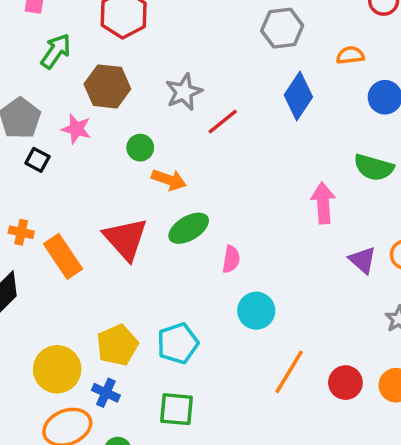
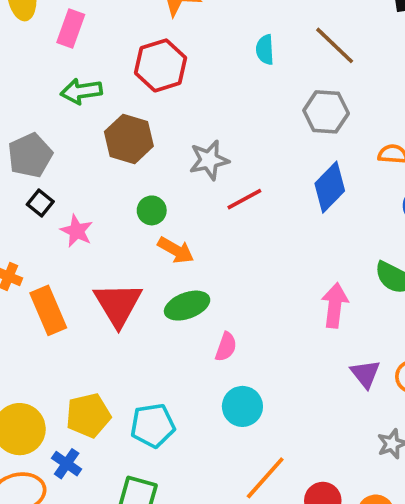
green arrow: (56, 51) -> (81, 91), turned -144
pink star: (76, 129) -> (77, 231), moved

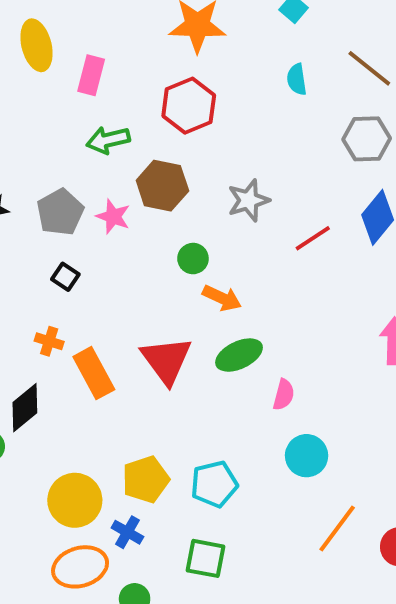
red line: (244, 199) -> (313, 238), moved
black square: (40, 203) -> (65, 277), moved
pink star: (77, 231) -> (113, 217), moved

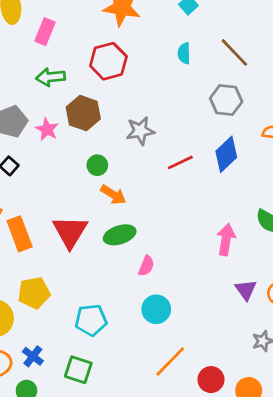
yellow pentagon: (146, 479) -> (34, 293), moved
blue cross: (127, 532) -> (33, 356), moved

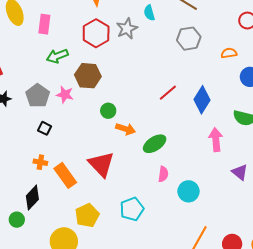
gray star: (140, 131) -> (127, 29), moved
blue diamond: (226, 154) -> (202, 100), moved
green ellipse: (120, 235) -> (155, 144), moved
cyan circle: (156, 309) -> (189, 191), moved
cyan pentagon: (91, 320) -> (132, 209), moved

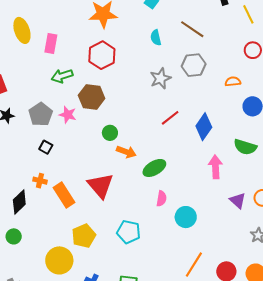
gray star: (127, 29) -> (160, 78), moved
black diamond: (32, 198) -> (19, 202), moved
cyan pentagon: (132, 209) -> (129, 232), turned 30

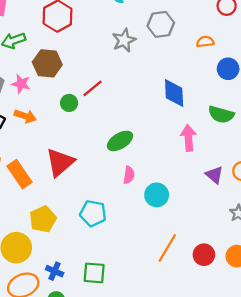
red line: (170, 118) -> (92, 88), moved
blue diamond: (204, 127) -> (174, 93), turned -36
orange arrow: (126, 152) -> (25, 116), moved
red triangle: (100, 186) -> (60, 162), turned 32

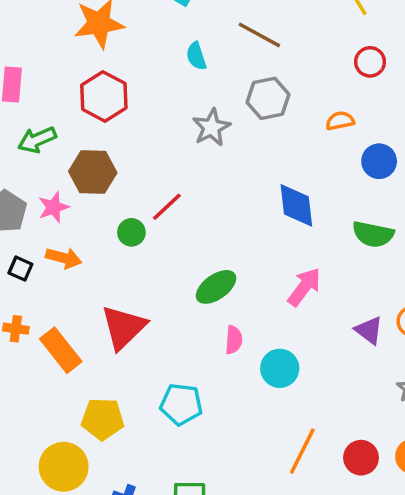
pink star: (21, 84) -> (54, 207), turned -30
pink arrow: (188, 138) -> (304, 287), moved, turned 45
yellow pentagon: (43, 219) -> (103, 419), turned 30

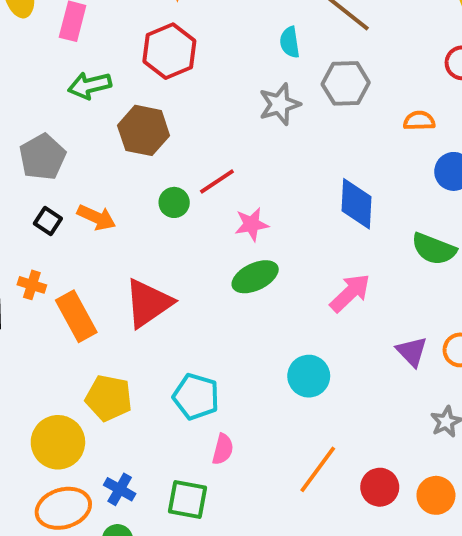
cyan semicircle: (196, 56) -> (290, 42), moved
pink star: (54, 207) -> (252, 224), moved
pink semicircle: (234, 340) -> (223, 449), moved

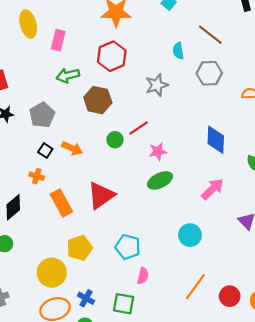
gray star: (280, 104) -> (157, 85), moved
orange cross: (32, 285) -> (37, 176), moved
yellow pentagon: (109, 398) -> (80, 248), turned -30

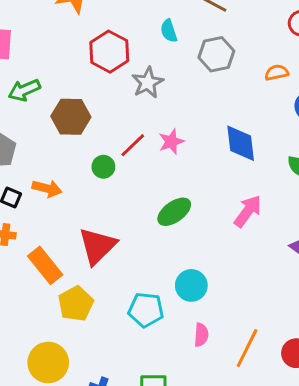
red hexagon: (112, 56) -> (109, 52), moved
pink star: (158, 152) -> (171, 142), moved
cyan circle: (190, 235) -> (191, 285), moved
yellow pentagon: (80, 248) -> (76, 304), moved
pink semicircle: (143, 276) -> (201, 335), moved

